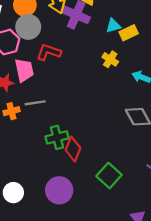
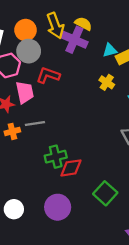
red diamond: (73, 149) -> (71, 168), turned 60

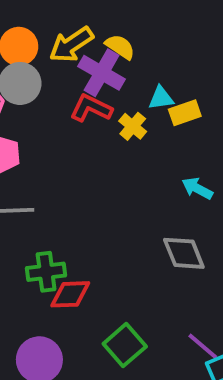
yellow arrow: (55, 26) -> (71, 45), turned 70
red L-shape: (48, 75) -> (91, 108), moved
yellow cross: (107, 82) -> (133, 126), moved

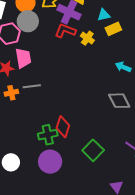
cyan triangle: (161, 98) -> (104, 15), moved
green cross: (46, 272) -> (48, 135), moved
red diamond: (70, 294) -> (63, 127), turned -65

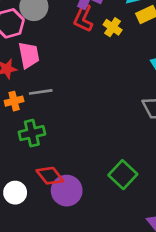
red L-shape: (65, 31) -> (83, 18), turned -85
red diamond: (63, 127) -> (50, 176), moved, turned -55
green cross: (48, 135) -> (32, 133), moved

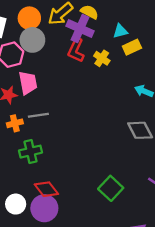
purple circle: (67, 191) -> (44, 208), moved

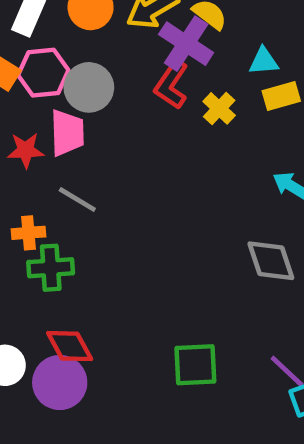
gray circle: (32, 40) -> (89, 87), moved
gray line: (38, 115) -> (77, 199), turned 30
orange cross: (15, 123) -> (28, 233), moved
green square: (111, 188) -> (195, 365), turned 35

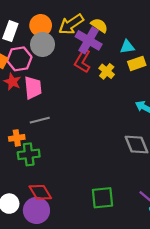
gray circle: (89, 87) -> (43, 44), moved
red star: (26, 150) -> (12, 82), moved, turned 30
gray line: (77, 199) -> (40, 120), turned -42

